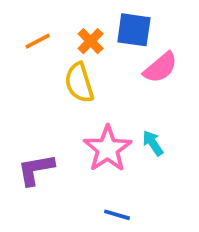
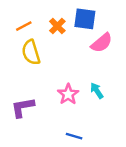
yellow semicircle: (79, 83) -> (31, 52), moved
pink star: (108, 149) -> (68, 94), size x0.7

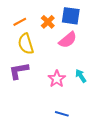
pink semicircle: (102, 43) -> (68, 40), moved
purple L-shape: (23, 107) -> (19, 71), moved

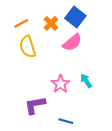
blue square: (71, 16) -> (75, 17), turned 30
purple L-shape: (19, 71) -> (35, 105), moved

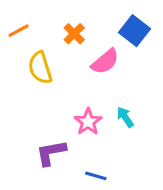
blue square: (75, 17) -> (134, 31), moved
orange line: (21, 23) -> (19, 31), moved

